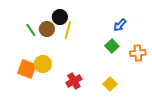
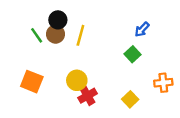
black circle: (60, 17) -> (58, 20), moved
orange cross: (138, 53) -> (163, 83), moved
yellow circle: (43, 64) -> (77, 80), moved

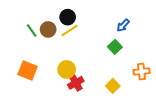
black circle: (58, 20) -> (68, 17), moved
yellow line: (80, 35) -> (70, 30), turned 42

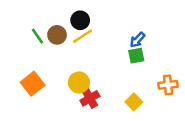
blue arrow: (123, 25) -> (137, 40), moved
green square: (115, 47) -> (136, 56), turned 32
orange square: (28, 70) -> (33, 84), turned 30

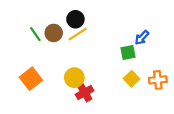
blue arrow: (137, 40) -> (142, 38), moved
yellow square: (134, 102) -> (132, 79), moved

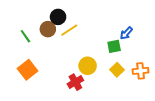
black circle: (75, 19) -> (58, 17), moved
green line: (35, 34) -> (25, 36), moved
yellow circle: (74, 78) -> (88, 66), moved

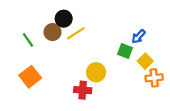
green square: (114, 46) -> (125, 51), turned 32
yellow square: (117, 70) -> (145, 61), moved
red cross: (75, 82) -> (83, 90), turned 35

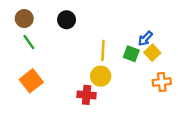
brown circle: (52, 32) -> (24, 19), moved
yellow line: (76, 33) -> (103, 50), moved, turned -54
yellow square: (145, 61) -> (152, 53), moved

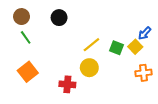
blue arrow: (145, 39) -> (145, 33), moved
yellow line: (103, 50) -> (91, 45), turned 48
red cross: (87, 95) -> (67, 84), moved

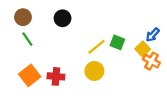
green square: (116, 48) -> (117, 42), moved
orange cross: (144, 73) -> (151, 61), moved, turned 35
red cross: (67, 84) -> (56, 76), moved

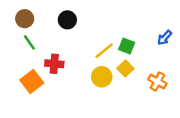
yellow square: (143, 49) -> (125, 68), moved
orange cross: (151, 61) -> (157, 82), moved
red cross: (56, 76) -> (54, 64), moved

